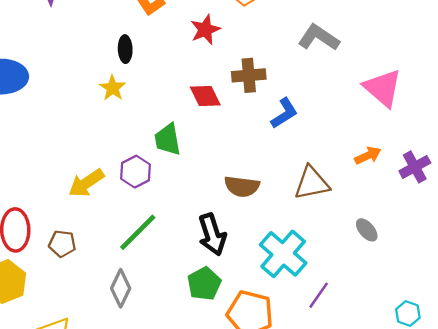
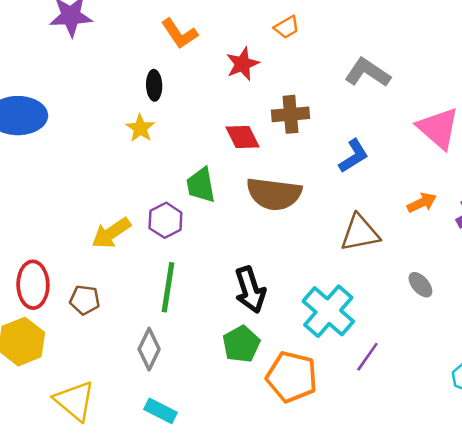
blue L-shape: (284, 113) -> (354, 156), moved
brown semicircle: (242, 186) -> (274, 194), moved, size x1.4
green line: (138, 232) -> (168, 287), turned -36

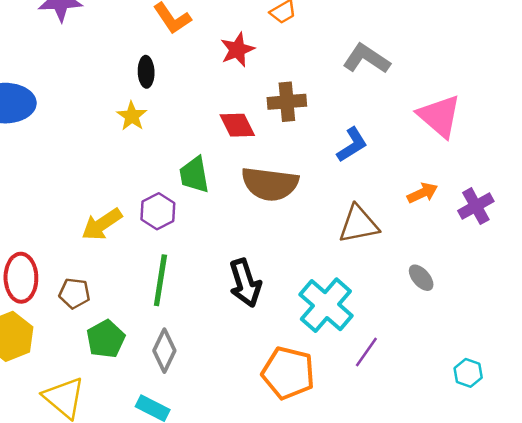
green pentagon: (241, 344) -> (106, 339), moved
gray diamond: (149, 349) -> (164, 351), moved

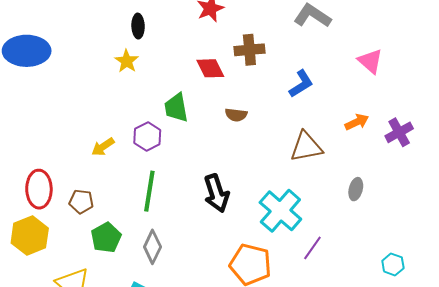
pink triangle: (439, 116) -> (370, 61), size x0.7
brown semicircle: (270, 184) -> (236, 115), size x0.5
yellow arrow: (102, 224) -> (103, 147), size x0.7
gray ellipse: (421, 278) -> (356, 189), turned 55

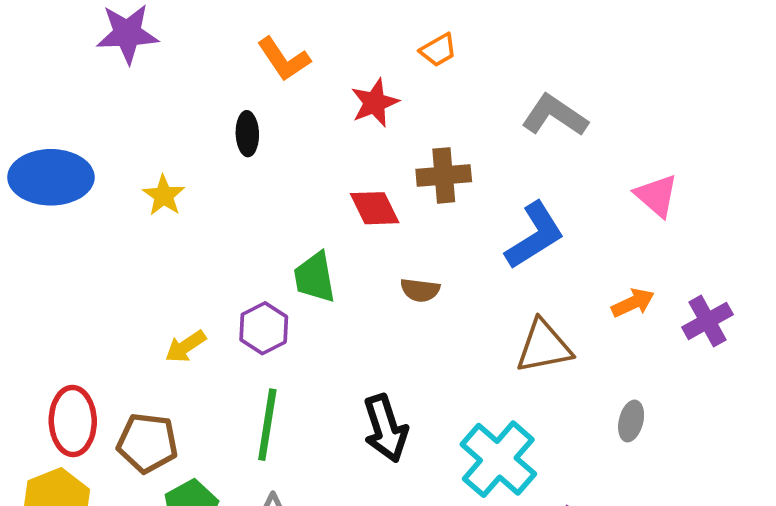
yellow star: (127, 61) -> (164, 195), moved
blue L-shape: (301, 84) -> (535, 236), size x1.4
brown pentagon: (81, 201) -> (147, 443), size x1.4

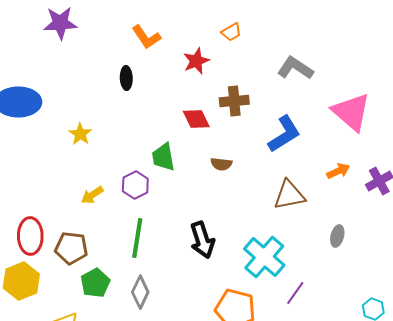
yellow star: (164, 195) -> (80, 134), moved
pink triangle: (657, 195) -> (351, 112), size x1.6

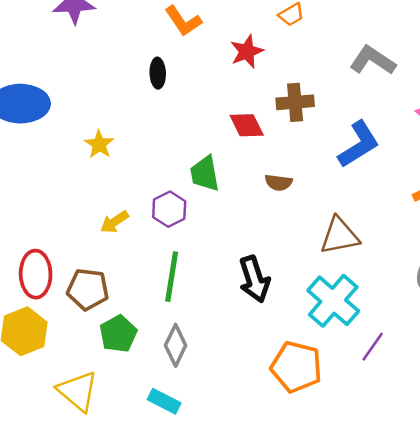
brown triangle: (289, 195) -> (340, 236), moved

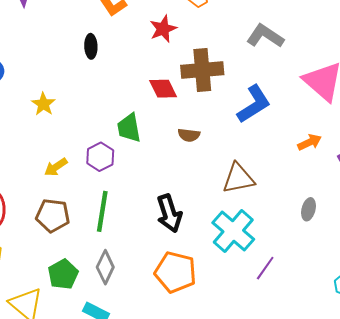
brown cross: (295, 102) -> (202, 70), size x1.4
brown pentagon: (88, 289) -> (53, 215), moved
green pentagon: (118, 334) -> (63, 274), moved
orange pentagon: (296, 367) -> (175, 272), moved

